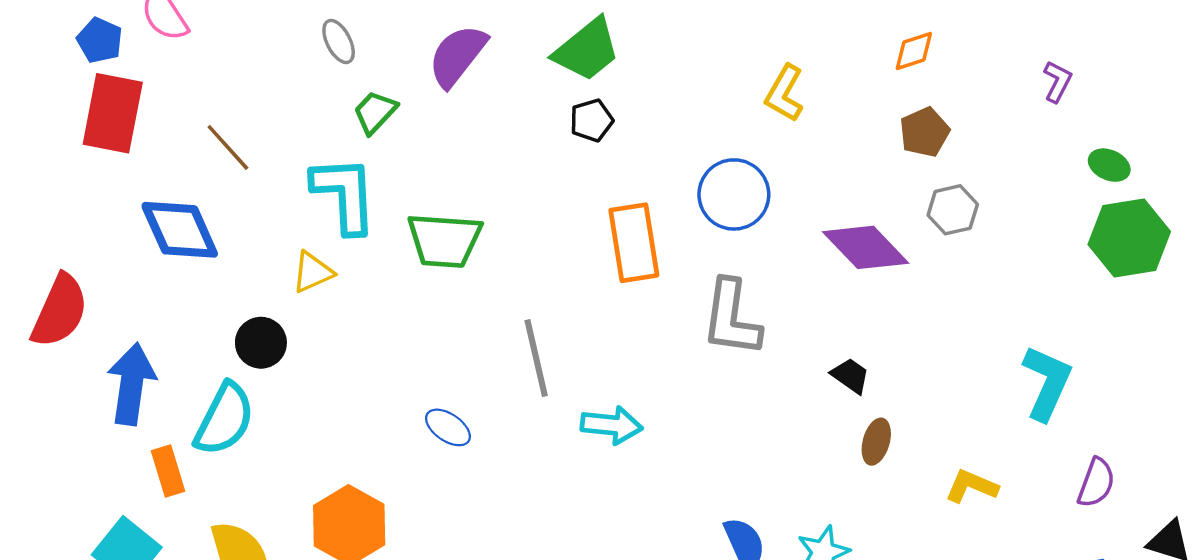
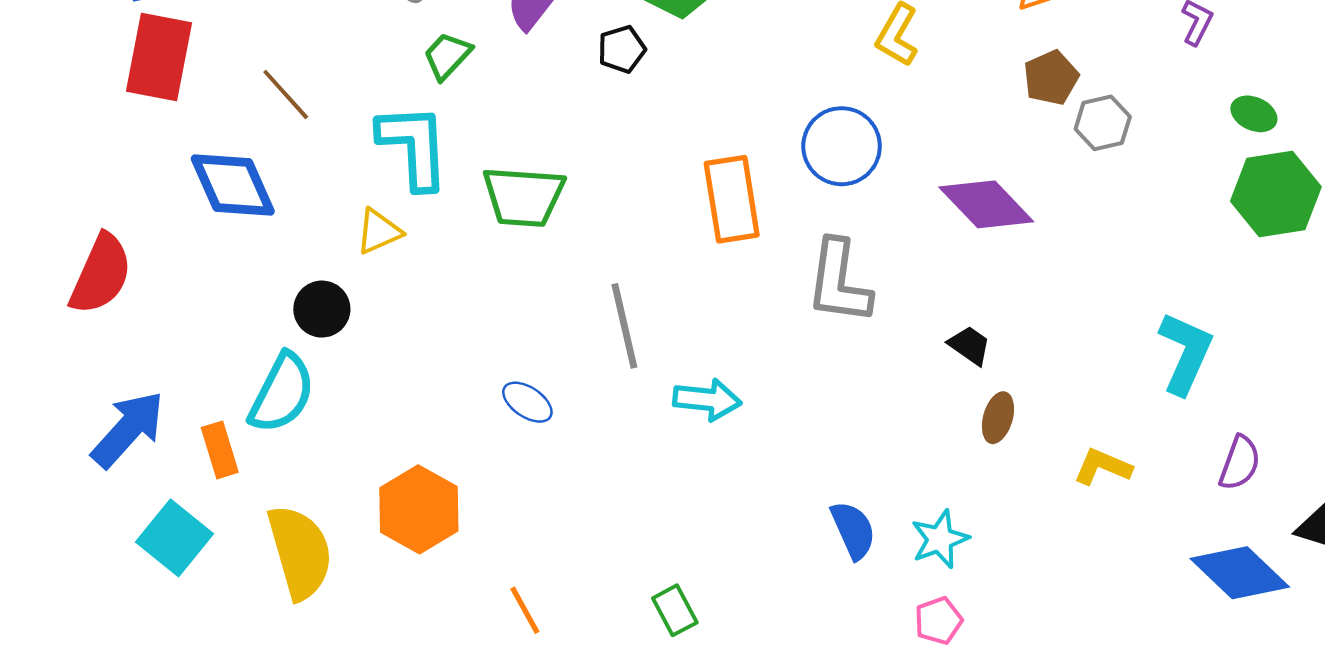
black pentagon: (592, 120) -> (622, 49), moved
gray hexagon: (953, 210) -> (1103, 123), moved
blue arrow: (131, 384) -> (128, 429), moved, turned 34

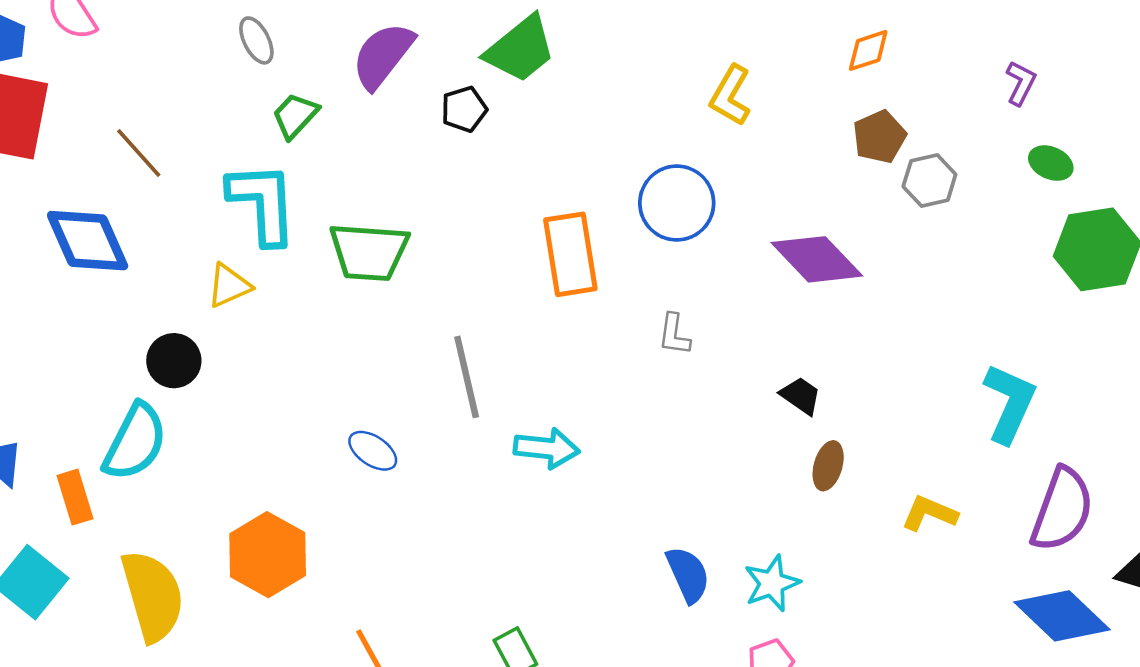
green ellipse: (1254, 114) -> (1051, 163), moved
gray L-shape: (839, 282) -> (674, 334), size x0.5
purple semicircle: (1240, 463) -> (1062, 510), size x1.6

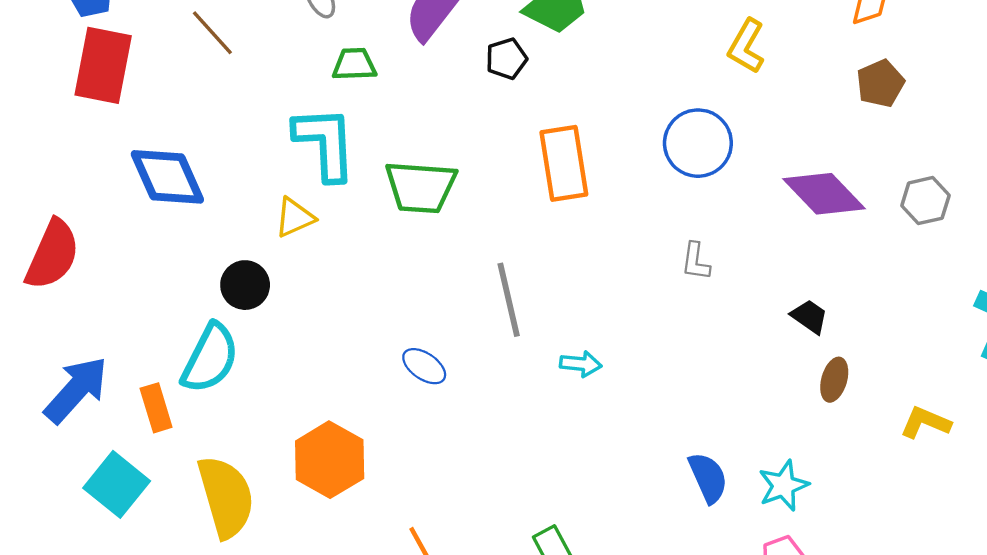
green trapezoid: (295, 115) -> (354, 64), turned 45
brown line: (139, 153) -> (212, 33), moved
gray hexagon: (929, 181) -> (925, 201), moved
orange rectangle: (570, 254) -> (564, 163), moved
cyan arrow: (547, 448) -> (581, 364), size x0.7

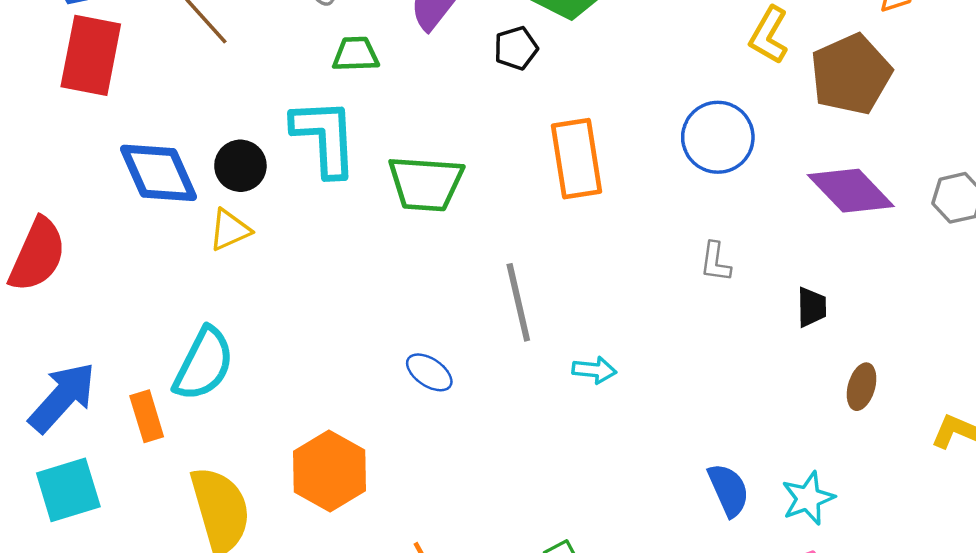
brown pentagon: (880, 83) -> (851, 74), moved, size x1.6
yellow triangle: (295, 217) -> (230, 230), moved
black circle: (245, 285) -> (240, 166), moved
black trapezoid: (809, 317) -> (812, 307), moved, turned 54
cyan square: (117, 484) -> (68, 490), moved, turned 34

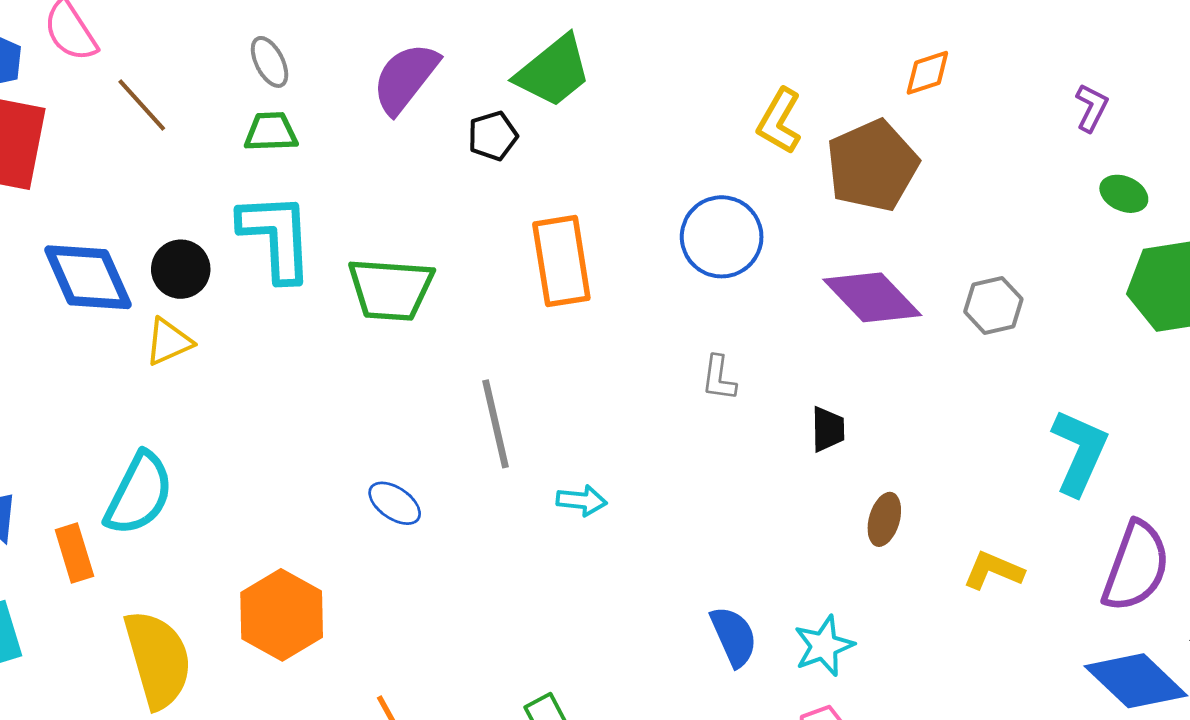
green trapezoid: (356, 54) -> (271, 132), moved

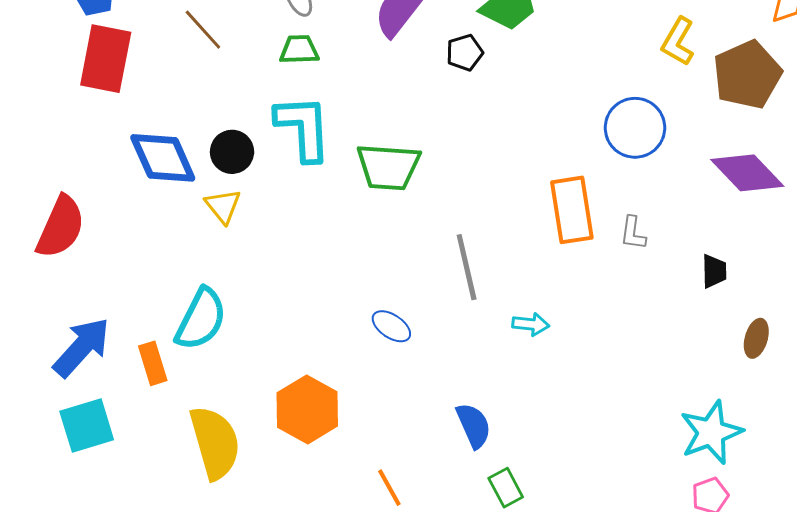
orange rectangle: (561, 261) -> (572, 210), moved
yellow triangle: (169, 342) -> (223, 206), turned -45
blue semicircle: (734, 636) -> (474, 425), moved
cyan star: (824, 646) -> (711, 433), size x1.4

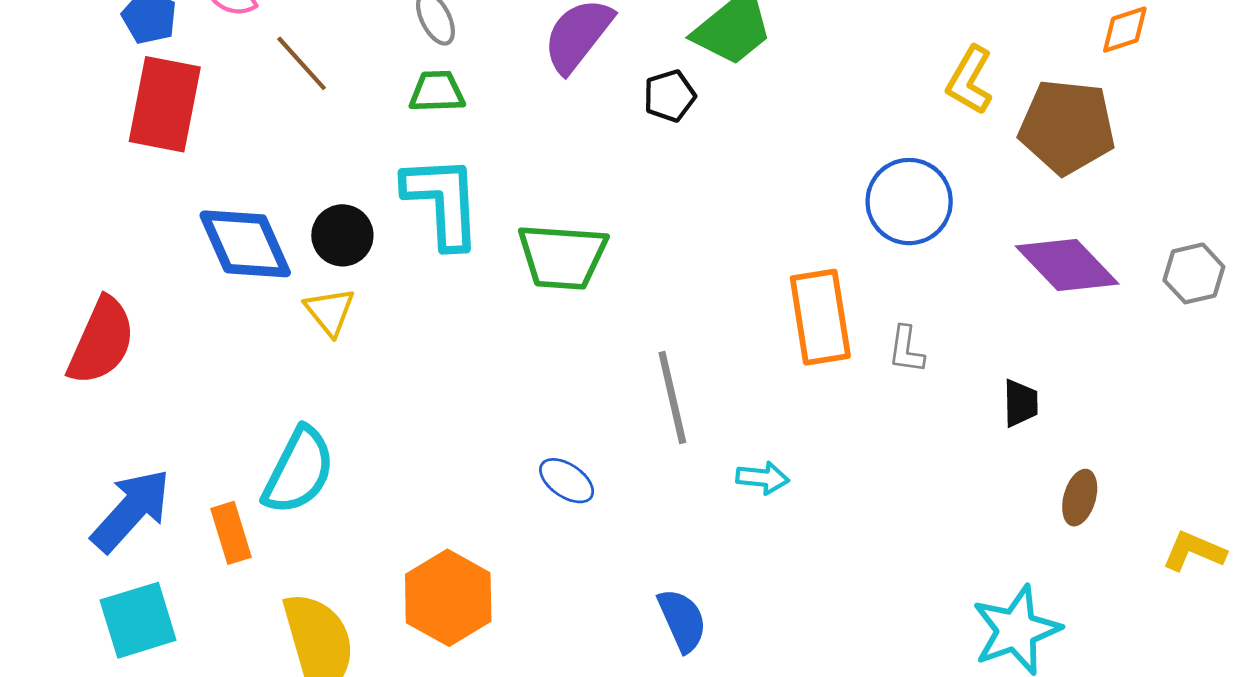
brown pentagon: (747, 75) -> (1067, 127), turned 30

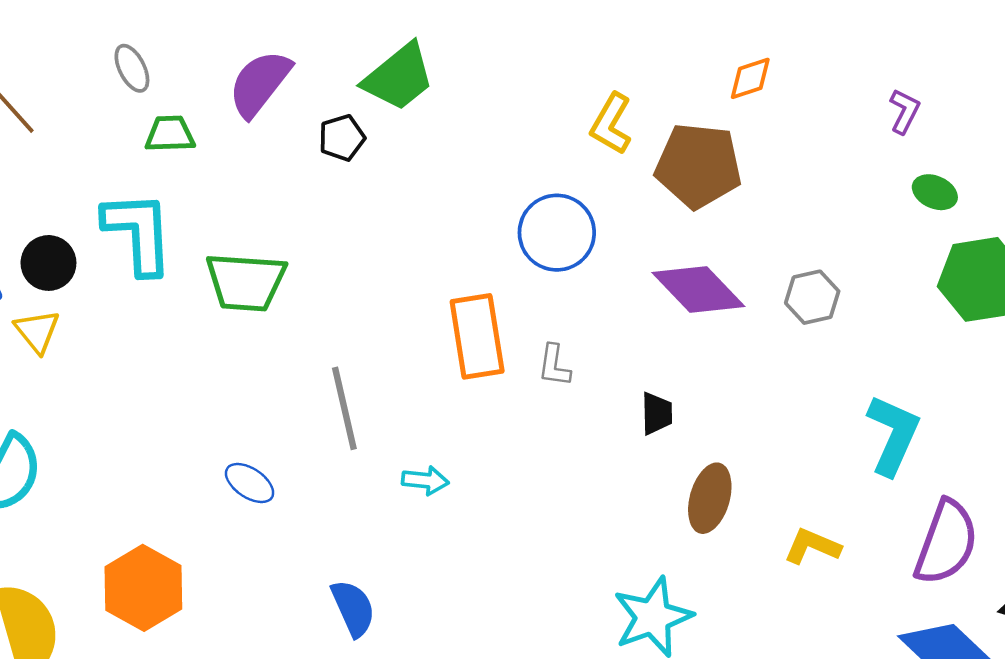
green trapezoid: (437, 92) -> (170, 134), moved
brown ellipse: (1080, 498) -> (710, 498), size x1.4

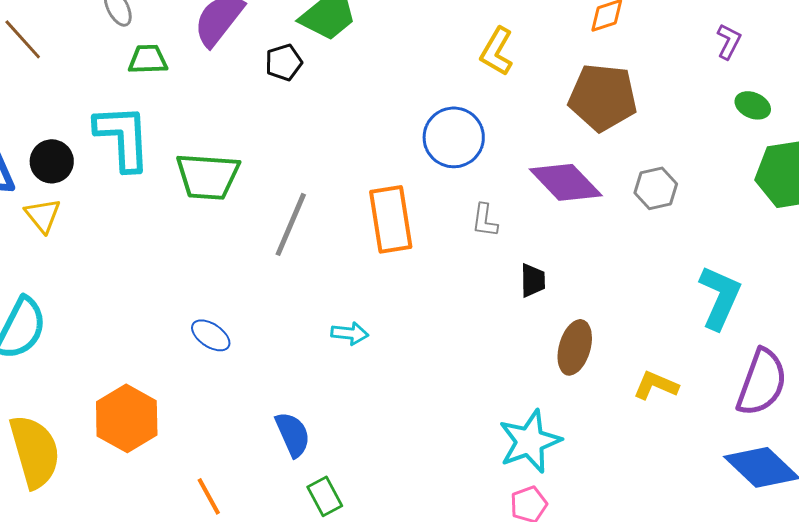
brown pentagon: (698, 166) -> (603, 97), moved
gray L-shape: (554, 365) -> (485, 220), moved
gray line: (344, 408) -> (291, 224), moved, turned 36

